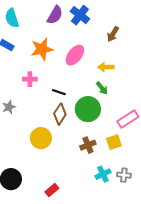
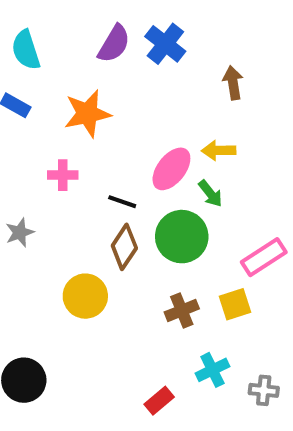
brown arrow: (113, 34) -> (233, 83), turned 140
pink ellipse: (75, 55) -> (171, 169), moved
gray cross: (124, 175) -> (264, 390), moved
red rectangle: (52, 190) -> (159, 401), moved

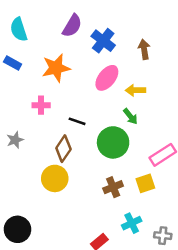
blue cross: (165, 44) -> (103, 41), moved
pink ellipse: (171, 169) -> (107, 78), moved
brown diamond: (124, 247) -> (63, 149), moved

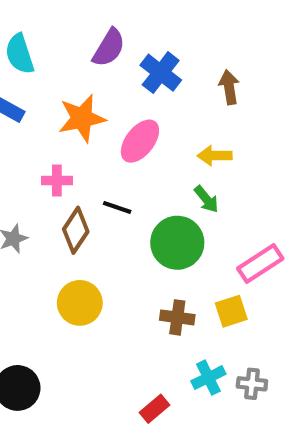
pink ellipse: (107, 78) -> (140, 141), moved
brown diamond: (63, 149) -> (76, 230), moved
brown cross: (113, 187) -> (177, 317), turned 30
gray cross: (163, 236) -> (252, 384), moved

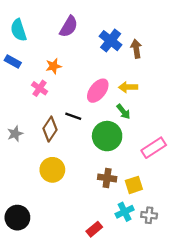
blue cross: (161, 73) -> (111, 41), moved
orange star: (82, 118) -> (54, 66), size x0.6
pink ellipse: (140, 141) -> (98, 91), moved
pink cross: (57, 180) -> (40, 88), moved, turned 35
yellow square: (231, 311) -> (134, 185), moved

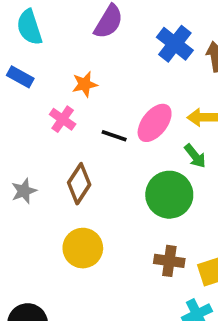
black line: (73, 116) -> (114, 136), moved

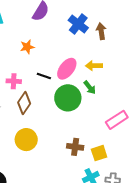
pink cross: (63, 119) -> (14, 81), moved, turned -32
green circle: (169, 195) -> (68, 98), moved

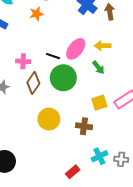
orange star: (27, 47) -> (36, 14), moved
green circle: (68, 98) -> (63, 78), moved
yellow circle: (26, 140) -> (49, 119), moved
yellow square: (99, 153) -> (99, 103), moved

